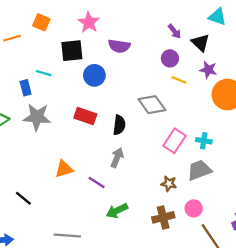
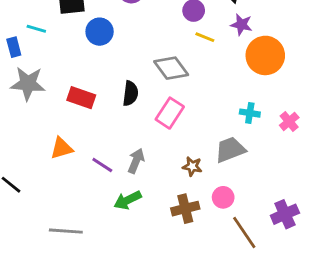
red rectangle: (85, 116) -> (81, 98), moved
pink rectangle: (174, 141) -> (170, 113), moved
cyan cross: (204, 141) -> (250, 113), moved
gray arrow: (117, 158) -> (136, 161), moved

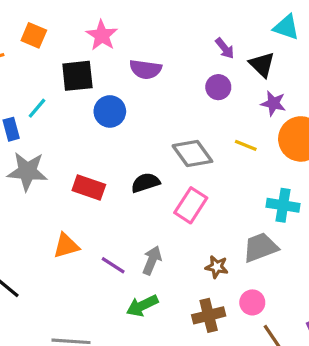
cyan line: (36, 29) -> (37, 108), turned -66
yellow line: (205, 37) -> (246, 145), moved
black semicircle: (130, 93) -> (145, 183), turned -115
cyan cross: (250, 113) -> (283, 205), size x1.4

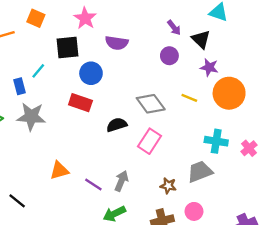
red rectangle: (89, 188) -> (80, 103), moved

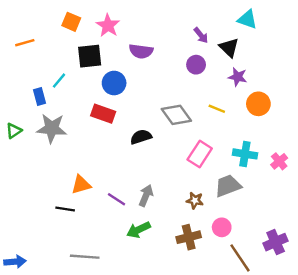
orange square: (36, 18) -> (71, 22), moved
orange circle: (229, 93) -> (258, 104), size x0.7
pink rectangle: (149, 141) -> (200, 154), moved
black line: (17, 201) -> (65, 209), moved, turned -30

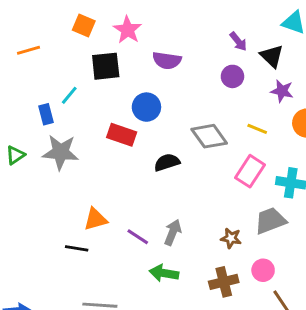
blue circle: (114, 83) -> (146, 107), moved
pink rectangle: (200, 154) -> (250, 171), moved
green arrow: (139, 230) -> (164, 273), turned 35

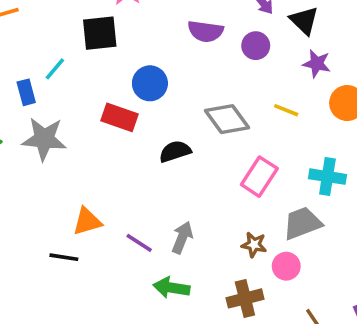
purple semicircle: (167, 60) -> (206, 31), moved
pink rectangle: (250, 171) -> (259, 177), moved
pink circle: (263, 270) -> (286, 266), moved

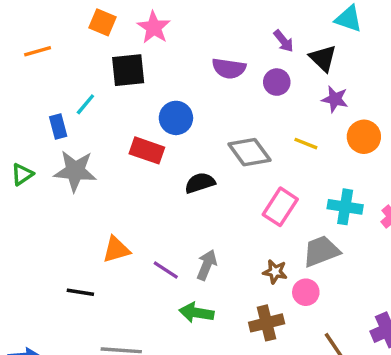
black line: (64, 257) -> (80, 292), moved

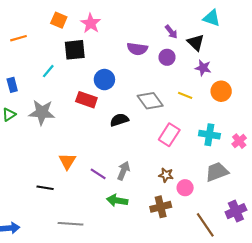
blue rectangle: (58, 126) -> (12, 85), moved
orange triangle: (116, 249) -> (67, 161), turned -42
gray trapezoid: (321, 251) -> (217, 172), moved

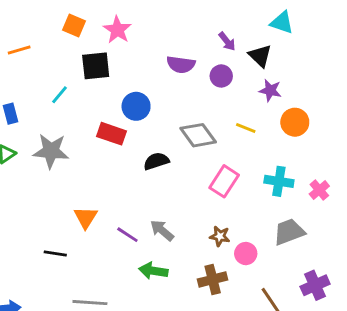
gray arrow: (124, 171) -> (162, 230), turned -72

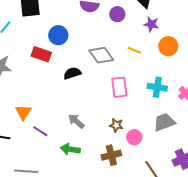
pink rectangle: (224, 181) -> (119, 87), turned -40
purple line: (127, 235) -> (40, 131), moved

